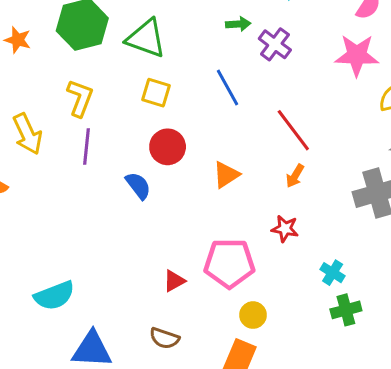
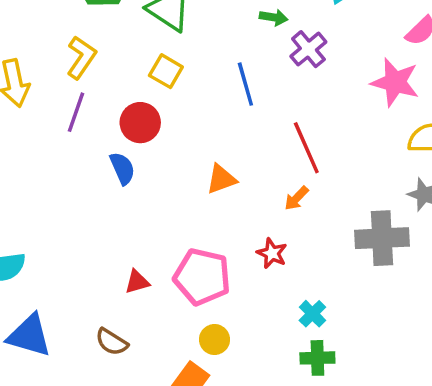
red circle: (168, 147) -> (140, 123), moved

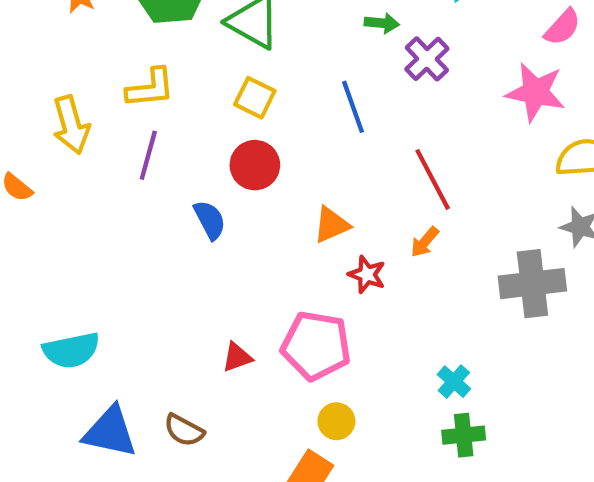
yellow L-shape: (81, 57) -> (150, 88), turned 54
red circle: (140, 123) -> (255, 165), moved
red star: (272, 253) -> (367, 274), moved
brown semicircle: (112, 342) -> (184, 430), moved

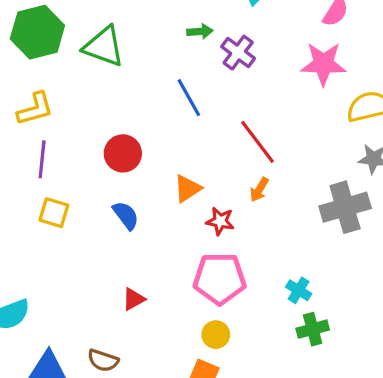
yellow square: (255, 98) -> (54, 213), moved
blue semicircle: (210, 220) -> (126, 215), moved
pink pentagon: (316, 346) -> (220, 279), moved

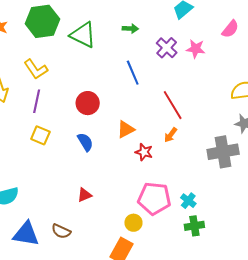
green arrow: (200, 31) -> (130, 28), moved
pink star: (323, 64) -> (196, 49), moved, size x0.7
yellow L-shape: (35, 109) -> (36, 69), turned 65
pink pentagon: (220, 279) -> (154, 198), moved

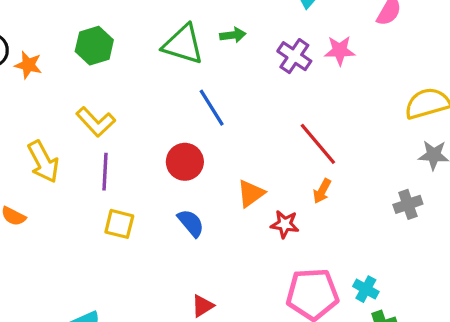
green hexagon: (42, 21) -> (94, 46), size x0.7
green triangle: (83, 35) -> (183, 44), moved
blue line: (133, 73) -> (212, 108), moved
gray cross: (223, 152) -> (408, 204), size x0.6

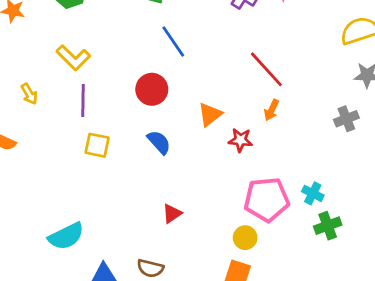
yellow arrow: (43, 162) -> (29, 94), size x0.6

